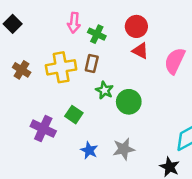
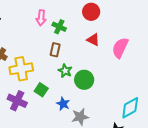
red circle: (136, 26) -> (91, 12), moved
yellow cross: (61, 67) -> (21, 69), moved
blue star: (89, 150) -> (63, 104), moved

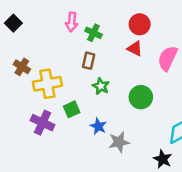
red circle: (91, 12) -> (140, 24), moved
green circle: (84, 80) -> (141, 97), moved
green square: (41, 90) -> (72, 109), turned 32

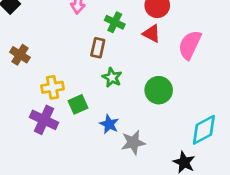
green cross: (93, 33) -> (115, 22), moved
yellow cross: (47, 84) -> (53, 87), moved, size x0.7

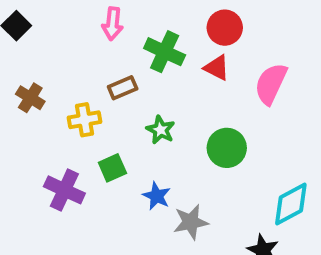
green cross: (115, 22) -> (165, 52), size x1.4
brown rectangle: (98, 48) -> (123, 88), moved, turned 54
yellow cross: (53, 87) -> (84, 120), moved

